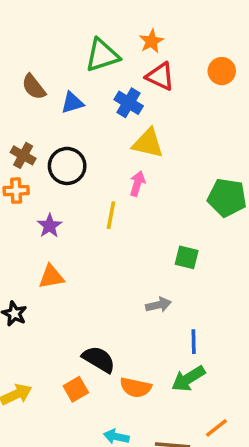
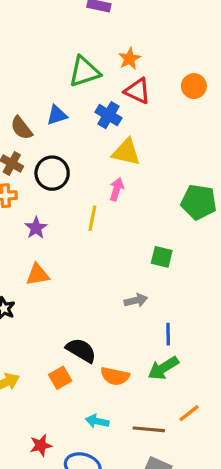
brown semicircle: (34, 87) -> (21, 128), moved

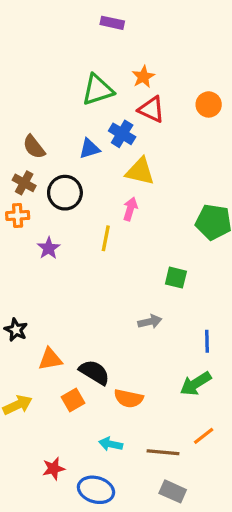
blue triangle: (57, 115) -> (89, 149), moved
orange triangle: (38, 275) -> (50, 359), moved
blue line: (168, 334) -> (207, 341), moved
green arrow: (163, 368) -> (196, 384), moved

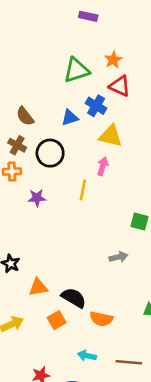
purple star: (49, 248) -> (37, 198), turned 30

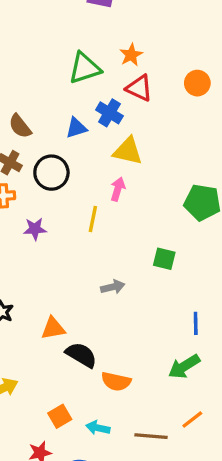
gray arrow: (118, 257) -> (113, 287), moved
orange triangle: (38, 287) -> (53, 328), moved
orange square: (57, 320) -> (60, 416), moved

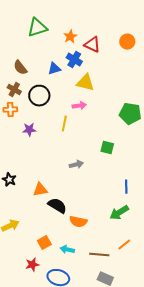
orange star: (131, 55) -> (70, 37), moved
green triangle: (85, 68) -> (37, 28), moved
pink arrow: (118, 189) -> (79, 106), turned 64

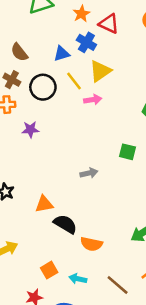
yellow triangle: (85, 83) -> (100, 71), turned -48
yellow line: (64, 124) -> (74, 81), moved, turned -49
brown line: (99, 255) -> (118, 285), turned 36

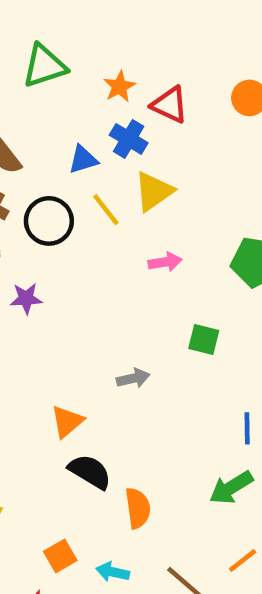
pink arrow: (93, 100) -> (165, 262), moved
orange triangle: (44, 204) -> (67, 422), moved, turned -30
orange semicircle: (91, 244) -> (138, 508), turned -110

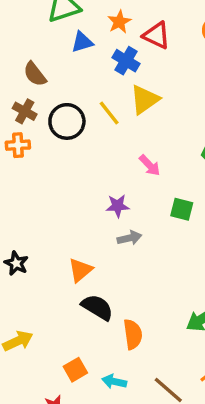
blue triangle: (83, 159) -> (82, 42), moved
pink arrow: (165, 262) -> (150, 165), moved, turned 55
purple star: (26, 298) -> (118, 206), moved

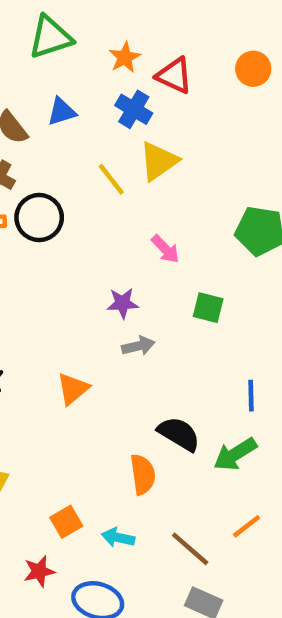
blue triangle: (82, 42) -> (62, 112), moved
black circle: (67, 121) -> (39, 217), moved
black semicircle: (97, 307) -> (179, 434), moved

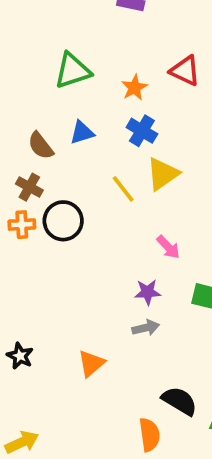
red triangle: (174, 76) -> (185, 71), moved
purple star: (123, 303) -> (148, 292), moved

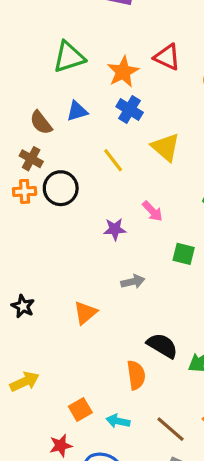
orange star: (134, 88) -> (123, 72), size x1.4
yellow triangle: (163, 174) -> (166, 147), moved, turned -44
purple star: (148, 292) -> (115, 229), moved

